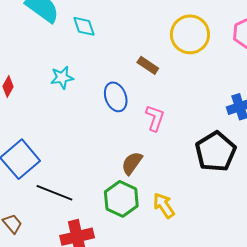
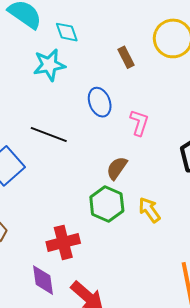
brown rectangle: (148, 65) -> (126, 57), moved, turned 30
cyan star: (62, 78) -> (49, 65), moved, size x1.4
black line: (54, 193) -> (49, 135), moved

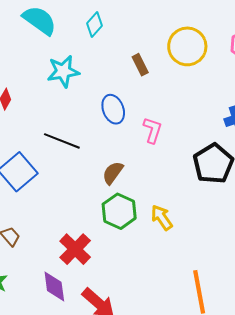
cyan diamond: (67, 32) -> (94, 24), moved, turned 60
brown semicircle: (117, 168) -> (113, 173), moved
red cross: (63, 242) -> (75, 249), turned -32

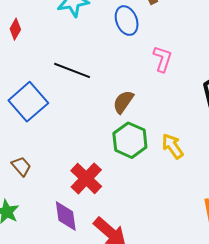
blue ellipse: (113, 109) -> (127, 21), moved

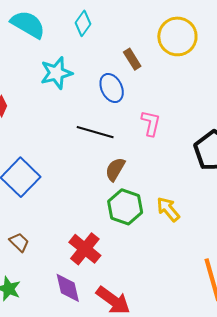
black line: (72, 70) -> (95, 132), moved

